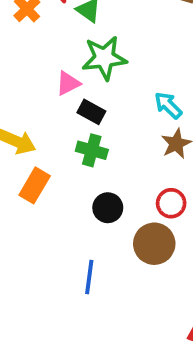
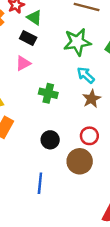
green star: (104, 58) -> (77, 42), moved
black rectangle: (91, 112) -> (28, 38), moved
green cross: (92, 150) -> (48, 93), moved

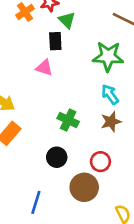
black rectangle: (28, 38) -> (55, 41), turned 49
pink triangle: (23, 63) -> (44, 68), turned 35
green cross: (48, 93) -> (68, 120), moved

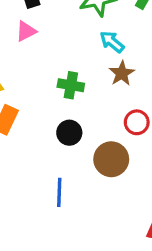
pink triangle: (44, 68) -> (26, 31), turned -30
red circle: (100, 162) -> (137, 122), moved

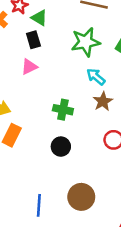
brown circle: (111, 159) -> (81, 197), moved
blue line: (59, 192) -> (39, 205), moved

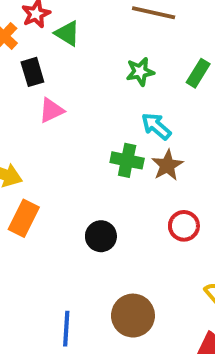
black rectangle: (33, 40) -> (32, 72), moved
green star: (86, 42) -> (140, 72), size x0.6
green cross: (63, 110) -> (127, 160), moved

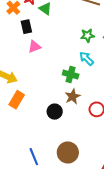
green star: (140, 72) -> (87, 35), moved
brown star: (167, 165) -> (73, 96), moved
blue line: (66, 329) -> (34, 157), turned -30

